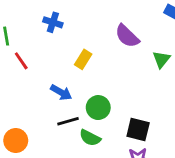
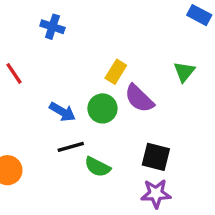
purple semicircle: (127, 36) -> (139, 98), moved
yellow rectangle: (83, 59) -> (116, 72), moved
green circle: (98, 108) -> (102, 108), moved

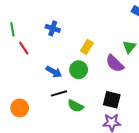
blue cross: (52, 27) -> (53, 28), moved
purple semicircle: (139, 98) -> (115, 63), moved

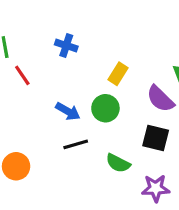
black square: (112, 100) -> (156, 138), moved
green semicircle: (75, 106) -> (118, 163), moved

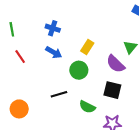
red line: (22, 75) -> (20, 57), moved
blue arrow: (68, 111) -> (54, 52), moved

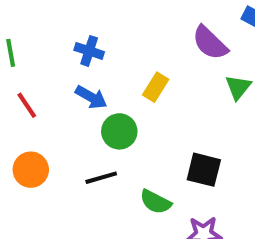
purple semicircle: (116, 64) -> (210, 43), moved
green circle: (79, 70) -> (119, 131), moved
orange circle: (19, 109) -> (31, 170), moved

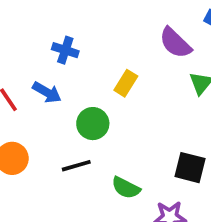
blue arrow: (91, 97) -> (47, 92), moved
black square: (204, 170) -> (190, 168), moved

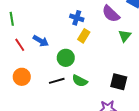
blue cross: (65, 50) -> (77, 18), moved
green semicircle: (126, 188) -> (80, 81), moved

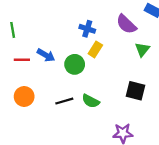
red line: (20, 45) -> (22, 60), turned -56
green circle: (66, 58) -> (75, 64), moved
black square: (119, 82) -> (135, 91), moved

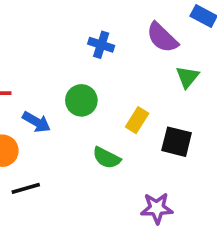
yellow rectangle: (95, 49) -> (137, 120), moved
blue arrow: (46, 55) -> (36, 122), moved
black line: (64, 101) -> (26, 188), moved

